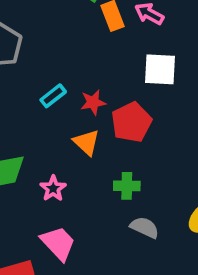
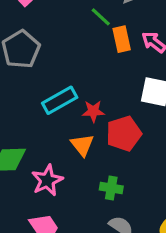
cyan rectangle: (53, 96) -> (60, 100), size x1.5
pink star: (53, 188) -> (47, 180), size x1.4

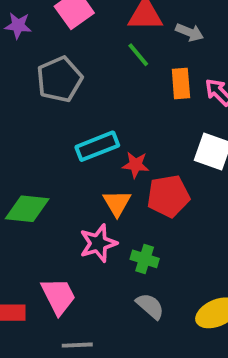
green line: (101, 17) -> (138, 55), moved
pink star: (47, 180) -> (98, 243), moved

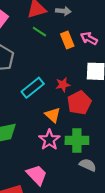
red star: (136, 165) -> (63, 85), moved
green cross: (145, 259) -> (77, 140), size x1.5

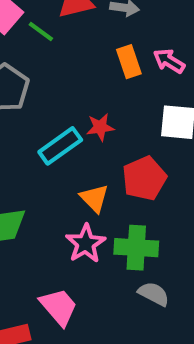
green line: (39, 32) -> (41, 32), moved
red star: (63, 85) -> (100, 127), moved

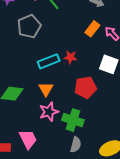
orange rectangle: (129, 62) -> (92, 29), turned 42
orange triangle: (94, 198) -> (46, 89), moved
gray semicircle: (154, 294) -> (76, 145), turned 63

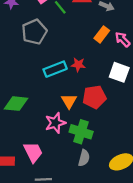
orange triangle: (46, 89) -> (69, 101), moved

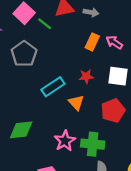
red star: (78, 65) -> (86, 76), moved
red pentagon: (94, 97) -> (113, 111), moved
orange triangle: (69, 101) -> (76, 103), moved

